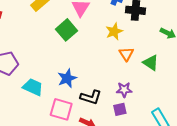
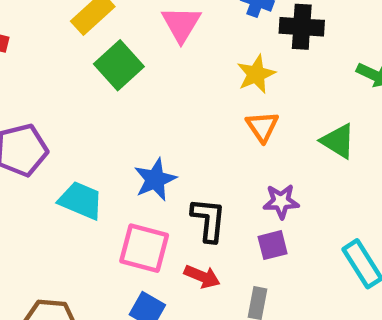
green square: (66, 30) -> (119, 65), moved
orange triangle: (126, 54) -> (262, 127), moved
black L-shape: (91, 97) -> (208, 220), turned -100

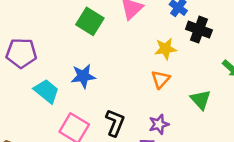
green square: (119, 65) -> (90, 21), turned -32
blue star: (155, 180) -> (83, 76), moved
purple star: (281, 201) -> (159, 124), turned -30

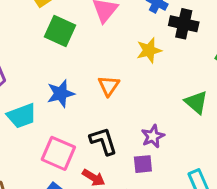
orange triangle: (160, 79) -> (109, 86), moved
cyan trapezoid: (46, 91) -> (22, 116), turned 128
black L-shape: (115, 123) -> (103, 141), turned -32

